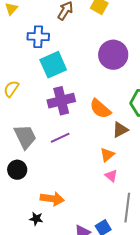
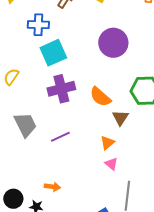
brown triangle: (120, 130) -> (120, 118), turned -30
purple line: (60, 138) -> (60, 137), moved
black circle: (17, 170) -> (13, 199), moved
orange arrow: (52, 199) -> (52, 187), size x0.7

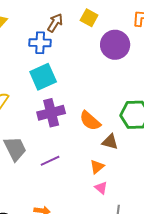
blue cross: (38, 25) -> (40, 43), moved
purple circle: (113, 43) -> (115, 45), moved
brown triangle: (120, 118) -> (110, 142), turned -48

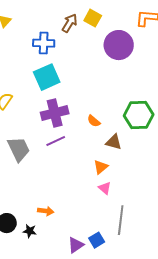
brown arrow: (55, 23) -> (70, 23), moved
orange semicircle: (90, 121) -> (94, 121), size x0.6
purple line: (50, 161) -> (56, 141), moved

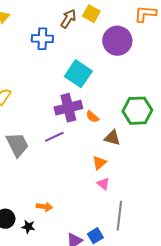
cyan square: (47, 77) -> (78, 74), moved, turned -32
purple cross: (55, 113) -> (68, 108), moved

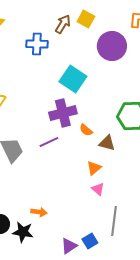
orange semicircle: (92, 117) -> (86, 130), moved
black star: (28, 227) -> (23, 232), size x1.5

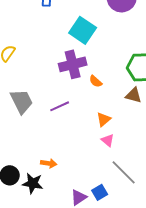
purple line: (49, 142) -> (60, 106), moved
brown triangle: (107, 143) -> (134, 95), moved
gray line: (114, 221) -> (124, 172), turned -52

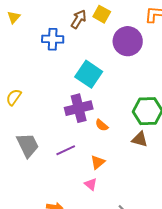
orange triangle: (104, 119) -> (98, 162), moved
pink triangle: (108, 140) -> (91, 184), moved

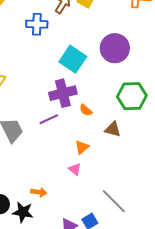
purple circle: (128, 41) -> (115, 48), moved
brown triangle: (140, 139) -> (113, 129), moved
purple line: (66, 150) -> (49, 119), moved

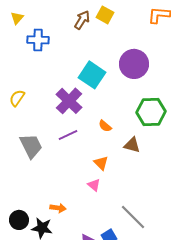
blue cross: (37, 24) -> (38, 40), moved
purple cross: (63, 93) -> (69, 101), moved, turned -32
orange triangle: (82, 147) -> (101, 163), turned -35

